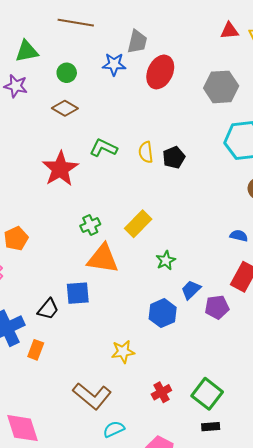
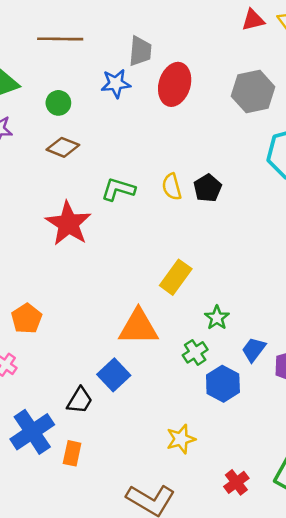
green cross: (90, 225) -> (195, 352), moved
blue square: (78, 293) -> (114, 375), turned -30

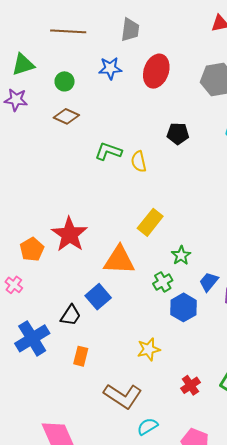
gray trapezoid: (140, 51) -> (130, 30), moved
yellow semicircle: (172, 187) -> (139, 162), moved
black pentagon: (208, 188) -> (178, 134), moved, turned 30
red star: (68, 224) -> (70, 234), moved
orange rectangle: (72, 453) -> (81, 356), moved

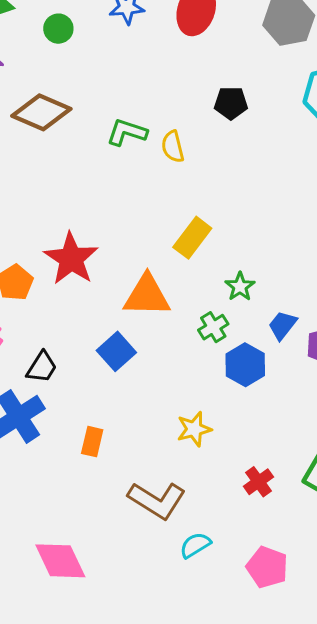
brown diamond: (66, 116) -> (41, 112), moved, size x1.5
black trapezoid: (71, 315) -> (42, 367), moved

